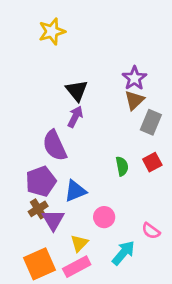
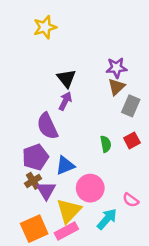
purple star: (134, 78) -> (116, 68), turned 30
pink circle: (104, 217) -> (90, 188), size x1.5
yellow triangle: (79, 243) -> (69, 211), size x1.6

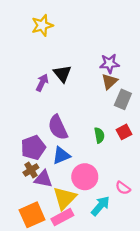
purple arrow: (65, 101) -> (42, 83), moved
purple semicircle: (47, 126) -> (58, 127), moved
purple triangle: (46, 190) -> (43, 179), turned -48

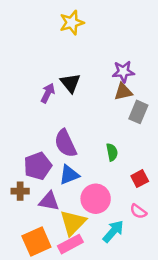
yellow star: (42, 25) -> (72, 23), moved
brown triangle: (109, 81) -> (123, 92), turned 30
red square: (124, 132) -> (140, 179), moved
brown cross: (31, 170) -> (20, 191), moved, turned 32

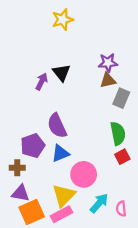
green semicircle: (112, 152) -> (118, 133), moved, size x1.5
purple triangle: (49, 201) -> (21, 193), moved
pink semicircle: (138, 211) -> (121, 209), moved, turned 48

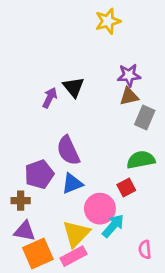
yellow star: (63, 20) -> (108, 21), moved
green semicircle: (118, 133) -> (141, 160), turned -90
red square: (122, 157) -> (126, 187), moved
cyan arrow: (99, 203) -> (113, 226), moved

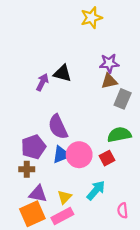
black triangle: (74, 87) -> (62, 73), turned -36
brown cross: (21, 201) -> (27, 169), moved
pink circle: (100, 209) -> (79, 155), moved
purple triangle: (25, 231) -> (38, 194), moved
yellow triangle: (76, 234) -> (65, 197), size x0.6

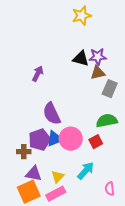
black triangle: (62, 73) -> (81, 59), moved
purple pentagon: (33, 147) -> (40, 140), moved

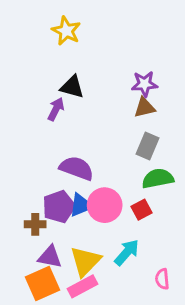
yellow star: (82, 16) -> (66, 31), moved, turned -30
black triangle: (81, 59) -> (72, 87), moved
gray rectangle: (110, 89) -> (147, 146), moved
purple semicircle: (52, 114) -> (77, 168), turned 135
yellow triangle: (58, 177) -> (85, 261), size x1.6

